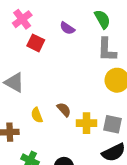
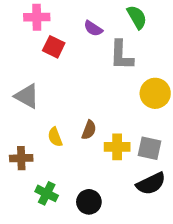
pink cross: (22, 19) -> (37, 17), turned 36
gray L-shape: (107, 50) -> (121, 55), moved
brown semicircle: (64, 110) -> (89, 130), turned 63

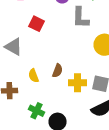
red square: (54, 47) -> (36, 24), moved
green cross: (47, 193) -> (36, 111), moved

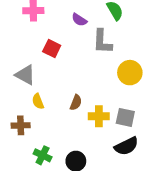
yellow semicircle: (34, 76) -> (38, 101), moved
green cross: (36, 111) -> (43, 155), moved

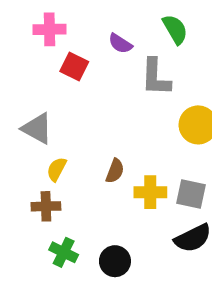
red square: (52, 48) -> (74, 67), moved
yellow semicircle: (38, 101) -> (57, 169), turned 49
brown cross: (21, 125) -> (46, 206), moved

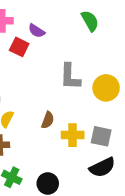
purple semicircle: (120, 44) -> (37, 31), moved
gray L-shape: (156, 77) -> (70, 77), moved

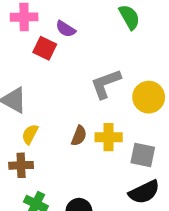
gray L-shape: (70, 77) -> (106, 84), turned 68
yellow cross: (73, 135) -> (109, 137), moved

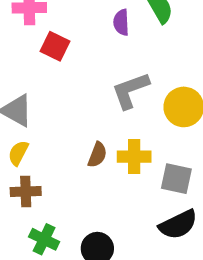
purple semicircle: (66, 29) -> (121, 22), moved, turned 54
yellow semicircle: (30, 134) -> (18, 153), moved

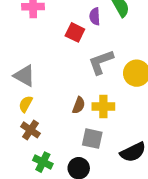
red square: (55, 46) -> (75, 32), moved
gray square: (176, 179) -> (92, 139), moved
brown cross: (26, 191) -> (31, 130), turned 36

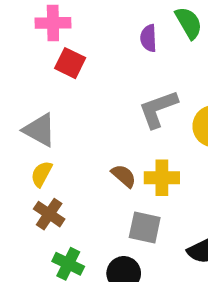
red square: (75, 32) -> (70, 63), moved
brown semicircle: (79, 105) -> (124, 176), turned -70

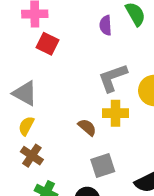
yellow cross: (162, 178) -> (116, 113), moved
gray square: (145, 227) -> (103, 166), turned -30

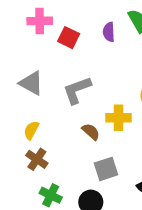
red square: (48, 44) -> (69, 38), moved
gray L-shape: (113, 78) -> (77, 90), moved
gray triangle: (25, 93) -> (31, 83), moved

